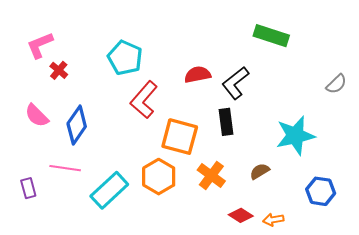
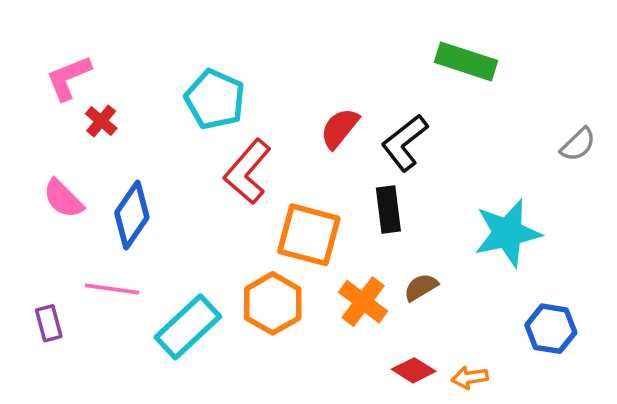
red semicircle: (198, 75) -> (340, 128), turned -40
brown semicircle: (260, 171) -> (421, 287), moved

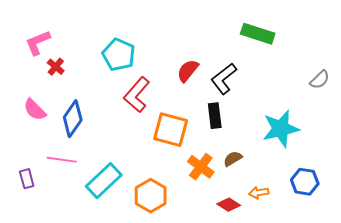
orange hexagon: (273, 303) -> (151, 196), moved
orange arrow: (470, 377) -> (259, 193), moved

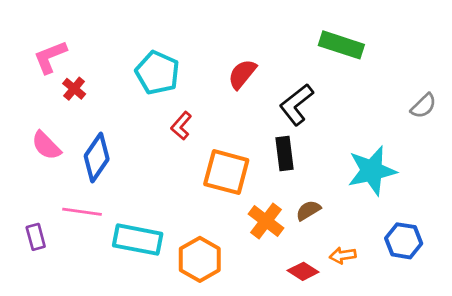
red semicircle: (188, 71) -> (242, 74), moved
red L-shape: (137, 95) -> (181, 126), size x0.6
cyan rectangle: (104, 181) -> (138, 240), turned 54

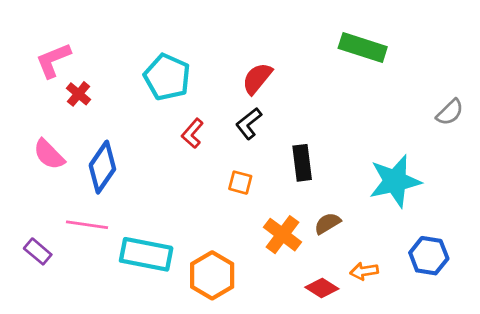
black L-shape: (296, 105) -> (249, 123), moved, size x0.7
orange square: (226, 172) -> (240, 183), size x0.5
purple rectangle: (36, 237) -> (38, 251), turned -35

